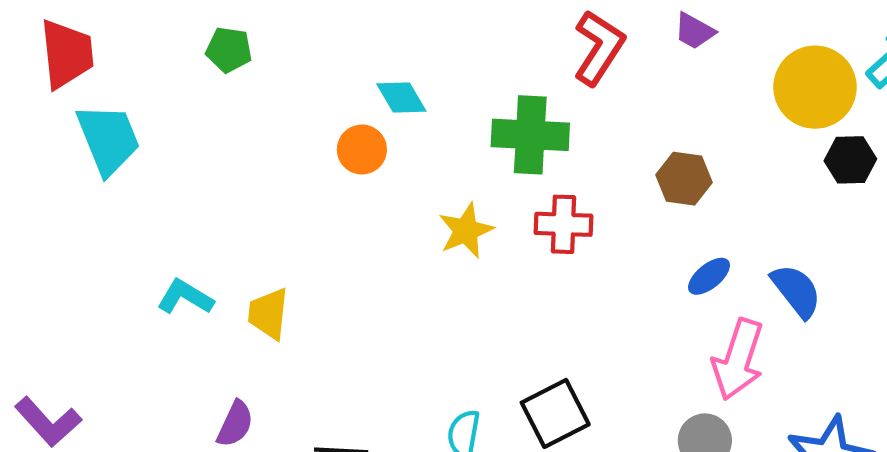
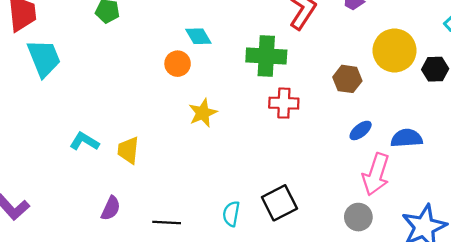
yellow circle: (815, 87) -> (395, 50), moved
yellow star: (466, 231) -> (203, 113), moved
blue semicircle: (796, 291) -> (407, 138), turned -56

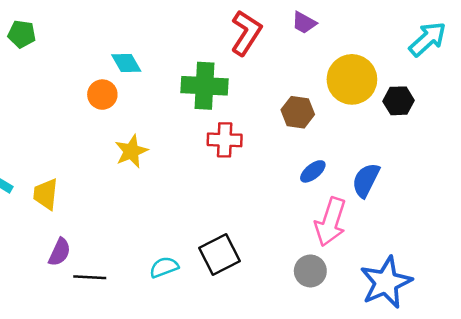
blue semicircle: (407, 138) -> (366, 180), turned -60
purple semicircle: (111, 208) -> (60, 252), moved
cyan semicircle: (231, 214) -> (164, 267), turned 60

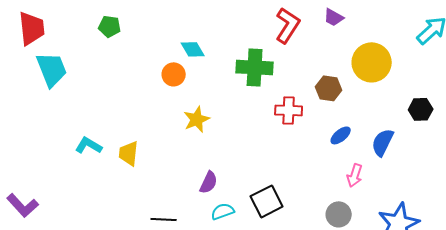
black hexagon: (399, 101) -> (421, 109), moved
red cross: (225, 140) -> (289, 110), moved
pink arrow: (331, 222) -> (355, 175), size x0.6
purple semicircle: (60, 252) -> (209, 182), moved

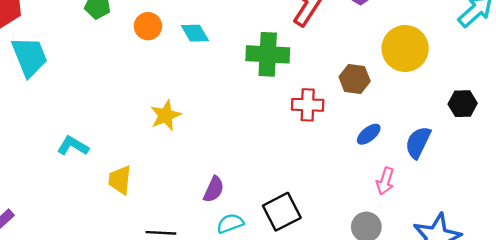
orange circle: (174, 74) -> (148, 26), moved
yellow star: (197, 119) -> (166, 115), moved
yellow trapezoid: (129, 153) -> (120, 180), moved

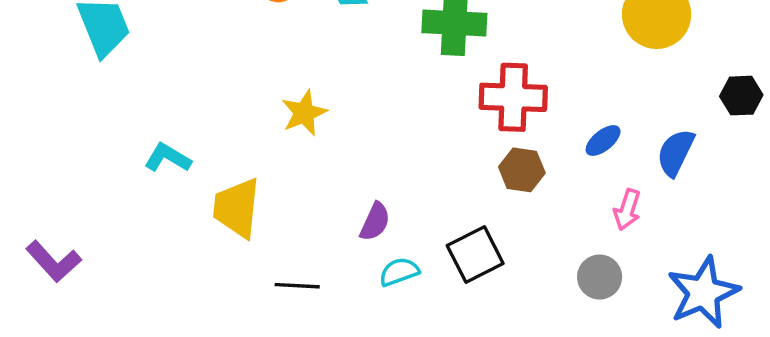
brown hexagon: (355, 79) -> (522, 170), moved
red cross: (308, 105) -> (513, 97), size x1.4
yellow trapezoid: (120, 180) -> (237, 208), size x1.4

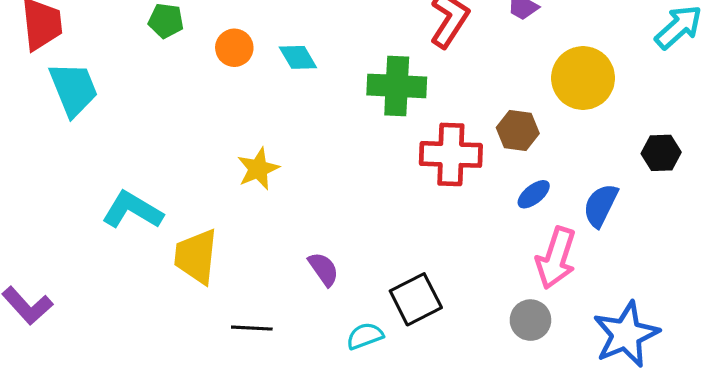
cyan L-shape: (168, 158) -> (132, 210), size x1.4
brown hexagon: (522, 170) -> (518, 131), moved
pink arrow: (627, 210) -> (556, 258), size x1.6
purple semicircle: (375, 222) -> (323, 269), turned -60
cyan semicircle: (399, 272) -> (365, 336), moved

